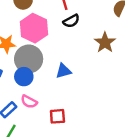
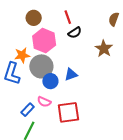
blue circle: (24, 77) -> (50, 81), moved
red square: (57, 116) -> (68, 112), size x1.6

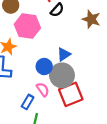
gray circle: (41, 66) -> (62, 75), moved
pink semicircle: (44, 102) -> (43, 90), turned -136

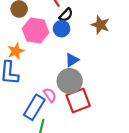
blue circle: (44, 67) -> (62, 29), moved
blue rectangle: (28, 102) -> (34, 107), size x1.6

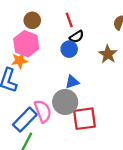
pink hexagon: (36, 31) -> (26, 44), moved
pink semicircle: (50, 95) -> (43, 111), size x1.5
red square: (78, 101) -> (85, 119), moved

